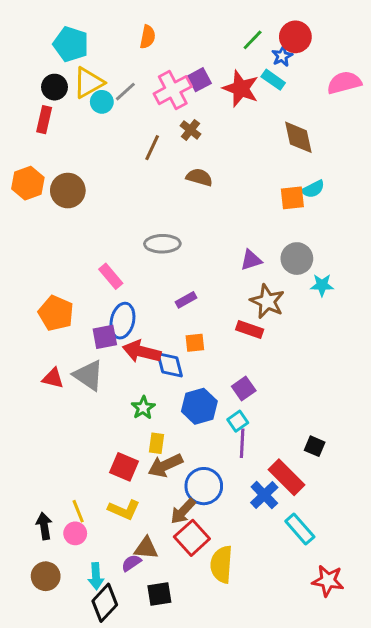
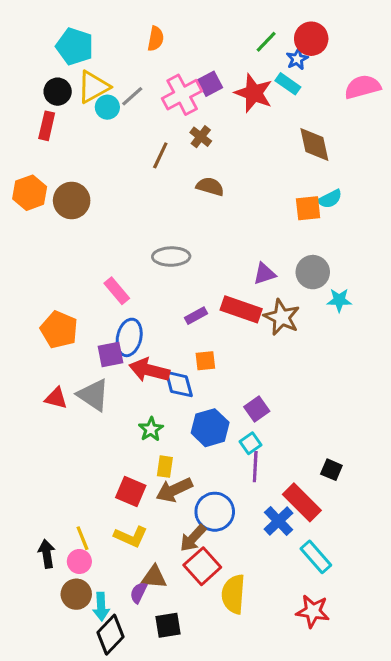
red rectangle: (250, 329) -> (241, 309), moved, size x1.4
purple semicircle: (131, 563) -> (138, 593), turned -30
brown circle: (46, 576) -> (76, 594), moved
red star: (328, 581) -> (313, 611), moved

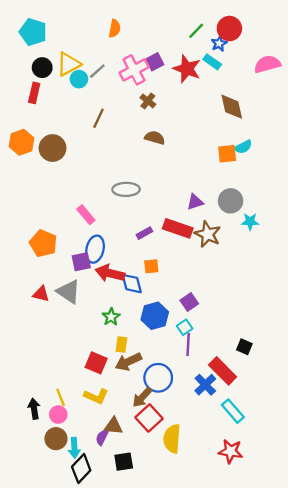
cyan pentagon: (75, 46) -> (33, 32), moved
brown line: (160, 155) -> (98, 118), moved

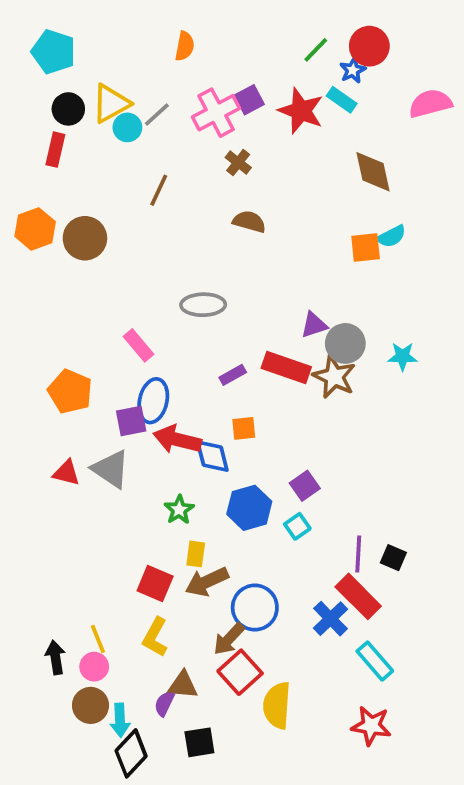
gray circle: (231, 201) -> (345, 343), moved
purple line: (188, 344) -> (358, 554), moved
yellow L-shape: (96, 396) -> (155, 637), turned 95

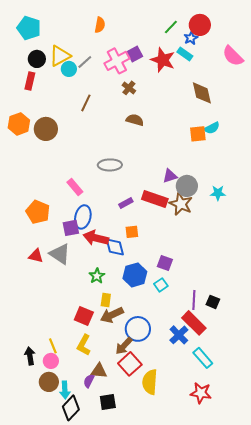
pink semicircle: (430, 103) -> (233, 56), turned -120
purple square: (305, 486) -> (165, 263), turned -35

